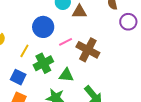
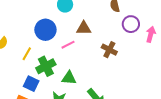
brown triangle: (79, 12) -> (84, 28), moved
brown cross: (88, 50) -> (109, 50), moved, size x0.7
blue square: (18, 77) -> (31, 84), moved

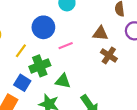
brown triangle: (84, 28) -> (100, 33), moved

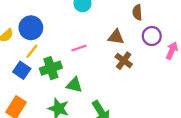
blue circle: (43, 27) -> (31, 28), moved
blue square: (22, 83) -> (22, 70), moved

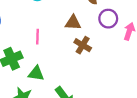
pink line: (79, 48) -> (38, 37), turned -64

